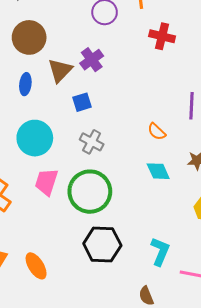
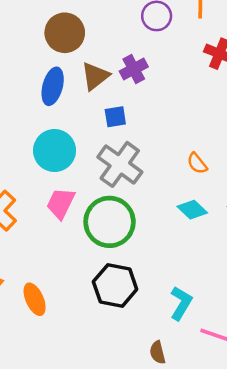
blue ellipse: (25, 84) -> (53, 86), size x1.4
gray cross: (92, 142) -> (120, 164), size x1.6
cyan diamond: (158, 171) -> (192, 210), turned -30

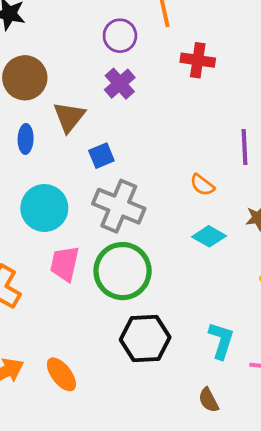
purple cross: (134, 69) -> (120, 84), moved
blue ellipse: (53, 86) -> (26, 139), size x0.7

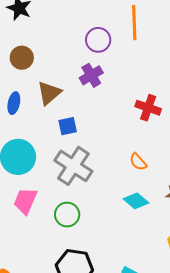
red cross: (198, 60) -> (148, 108), moved
brown circle: (25, 78) -> (22, 58), size x0.7
green circle: (123, 271) -> (67, 215), size x0.6

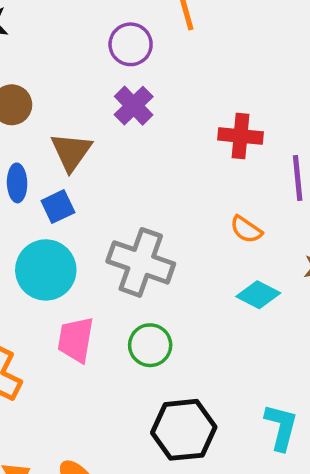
blue square: (68, 126) -> (58, 207), moved

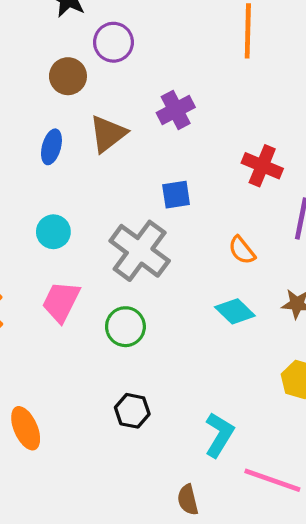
purple circle: (131, 44) -> (113, 42), moved
blue square: (58, 207) -> (176, 195), moved
cyan circle: (46, 270) -> (53, 232), size x0.6
black hexagon: (184, 430) -> (132, 411), size x0.6

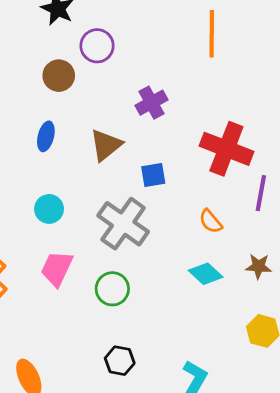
brown triangle: (108, 134) -> (106, 145), moved
red cross: (262, 166) -> (226, 149), size x1.5

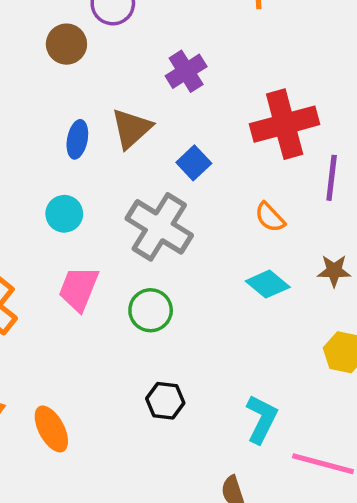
blue ellipse: (46, 136) -> (77, 139), moved
red cross: (226, 149) -> (285, 124), turned -33
blue square: (153, 175) -> (194, 163), turned -30

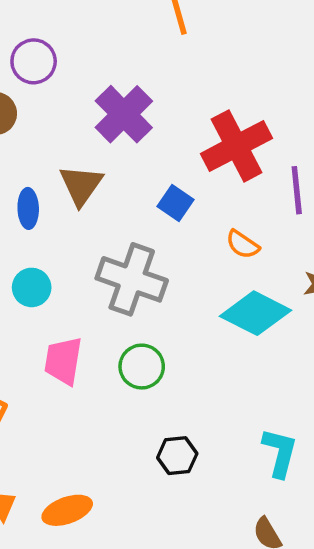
purple cross: (186, 71) -> (124, 114), size x1.4
blue square: (194, 163) -> (176, 203), moved
cyan diamond: (268, 284) -> (256, 313), size x1.5
orange ellipse: (51, 429) -> (67, 510), turned -69

